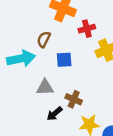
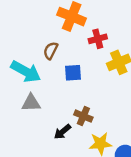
cyan arrow: (21, 59) -> (26, 72), turned 40
gray triangle: (45, 87) -> (31, 103), moved

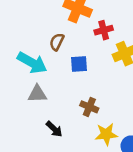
black arrow: (62, 132) -> (54, 129), moved, turned -96

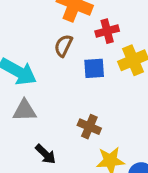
brown semicircle: (57, 42) -> (63, 46), moved
blue square: (79, 64) -> (94, 68), moved

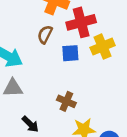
red cross: (107, 31) -> (81, 22), size x1.5

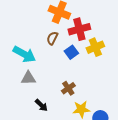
blue square: (70, 53) -> (71, 52), turned -32
brown cross: (66, 101) -> (68, 88), turned 32

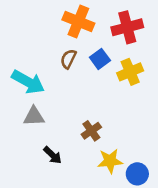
red cross: (79, 29) -> (127, 27), moved
blue square: (71, 52) -> (100, 59), moved

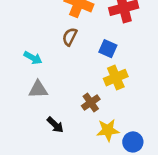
blue square: (100, 59) -> (108, 49), moved, turned -30
yellow cross: (130, 72) -> (116, 78), moved
cyan arrow: (28, 82) -> (33, 58), size x0.6

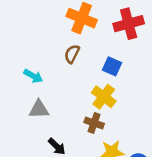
yellow cross: (116, 78) -> (104, 97), moved, turned -30
brown cross: (91, 103) -> (94, 123), turned -36

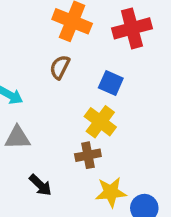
brown cross: (94, 123) -> (88, 155), turned -30

